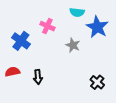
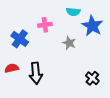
pink cross: (47, 26) -> (45, 25), turned -32
black arrow: (38, 77) -> (36, 73), size x1.5

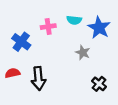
cyan semicircle: (73, 12) -> (74, 20), moved
gray star: (69, 43) -> (83, 52), moved

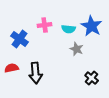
cyan semicircle: (74, 20) -> (69, 29), moved

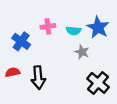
black cross: (92, 78) -> (98, 83), size x1.5

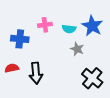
blue cross: (21, 41) -> (20, 39), turned -30

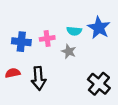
pink cross: (45, 25) -> (47, 38), moved
gray star: (77, 49) -> (69, 51), moved

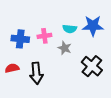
blue star: (99, 28) -> (93, 26), turned -30
black cross: (99, 84) -> (92, 66), moved

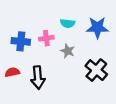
cyan semicircle: (70, 29) -> (68, 23), moved

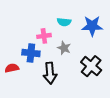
blue cross: (21, 41) -> (31, 53), moved
black arrow: (38, 78) -> (50, 73), moved

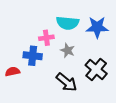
cyan semicircle: (64, 22) -> (68, 23), size x1.5
black arrow: (50, 73) -> (66, 82), moved, turned -45

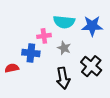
black arrow: (66, 82) -> (63, 78), turned 40

